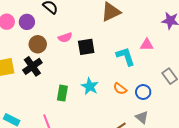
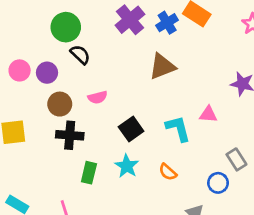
black square: (86, 47) -> (131, 129), moved, turned -30
black cross: (32, 66) -> (70, 135), moved, turned 36
blue circle: (143, 92) -> (218, 183), moved

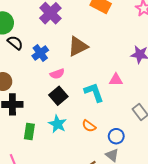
blue cross: (167, 23) -> (40, 53), moved
pink semicircle: (98, 97) -> (57, 74), moved
blue circle: (218, 183) -> (116, 136), moved

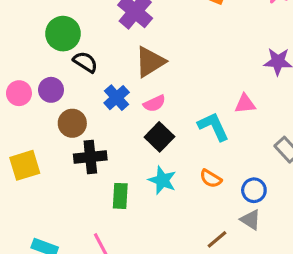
brown triangle: (78, 46) -> (150, 62), moved
blue cross: (40, 53) -> (117, 98), moved

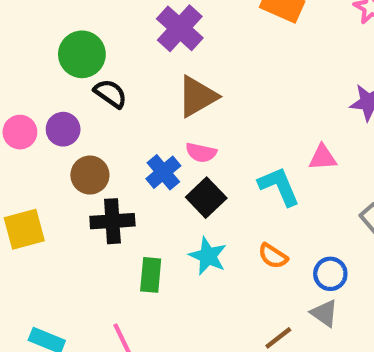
blue cross: (117, 98) -> (163, 172), moved
pink semicircle: (154, 103) -> (201, 153), turned 35

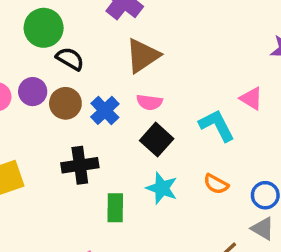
pink triangle: (323, 157) -> (251, 98), turned 40
blue cross: (163, 172) -> (105, 110), moved
brown circle: (90, 175) -> (65, 103), moved

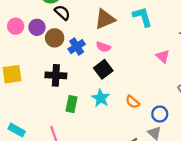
cyan L-shape: (217, 125) -> (142, 17), moved

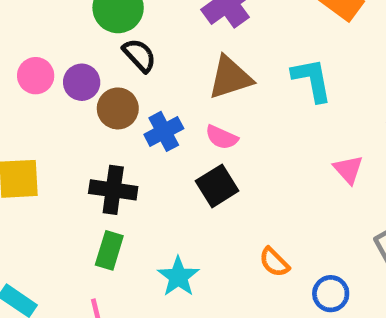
cyan star: (101, 98) -> (178, 277), moved
green rectangle: (71, 104) -> (109, 250), moved

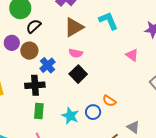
black semicircle: (139, 55) -> (34, 26), turned -77
blue cross: (164, 131) -> (48, 65), moved
blue circle: (331, 294) -> (93, 112), moved

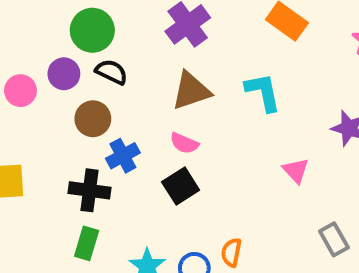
black semicircle: (34, 26) -> (111, 72), turned 56
purple circle: (12, 43) -> (64, 74), moved
orange semicircle: (109, 101) -> (231, 252), turned 56

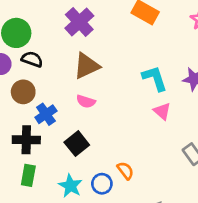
cyan L-shape: (263, 92) -> (155, 78), moved
black square: (181, 186) -> (77, 144), moved
orange semicircle: (231, 252) -> (125, 171), turned 138

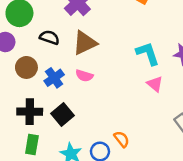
black semicircle: (32, 59) -> (49, 37), moved
blue cross: (46, 114) -> (54, 78), moved
black square: (77, 144) -> (63, 115), moved

